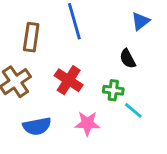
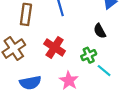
green cross: (113, 90) -> (89, 55), turned -32
pink star: (87, 123) -> (69, 80), turned 30

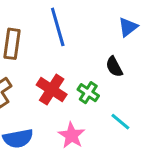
green cross: (89, 55) -> (88, 93), moved, turned -32

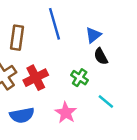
blue triangle: (128, 27) -> (93, 35), moved
red cross: (52, 90) -> (36, 78), moved, turned 30

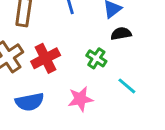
black semicircle: (101, 56) -> (121, 34), turned 108
pink star: (66, 113) -> (80, 99), turned 30

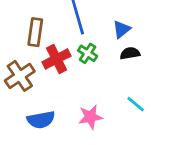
red cross: (46, 58) -> (57, 59), moved
green cross: (96, 58) -> (88, 53), moved

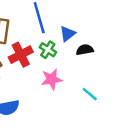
blue triangle: (121, 29) -> (68, 34), moved
pink star: (90, 117) -> (52, 79), moved

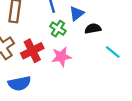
red cross: (21, 55) -> (32, 51), moved
cyan line: (90, 94) -> (113, 52), moved

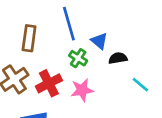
blue triangle: (77, 13) -> (99, 41), turned -42

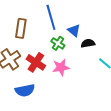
red cross: (49, 83) -> (36, 62), turned -30

